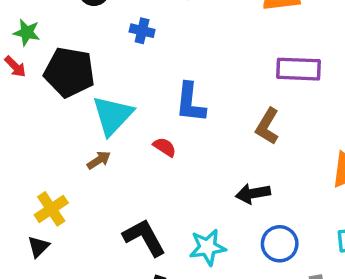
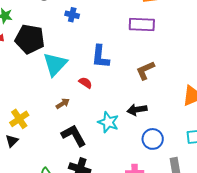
purple rectangle: (298, 69) -> (142, 24), moved
brown L-shape: (267, 126) -> (145, 70), turned 35
brown arrow: (99, 160) -> (63, 104), moved
cyan star: (208, 247) -> (108, 122), moved, turned 30

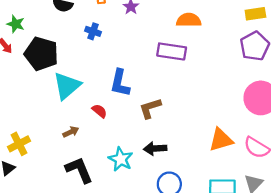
brown L-shape: (145, 70) -> (150, 108), moved

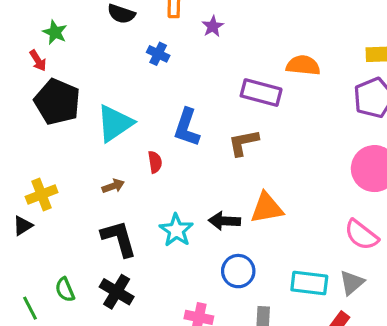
orange semicircle: (189, 20) -> (303, 65), moved
black pentagon: (41, 54) -> (57, 102), moved
brown L-shape: (150, 108) -> (243, 143), moved
red semicircle: (99, 111) -> (155, 162), turned 35
orange triangle: (221, 140) -> (267, 208), moved

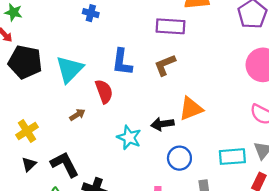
red semicircle: (155, 162) -> (104, 91), size x1.5
black triangle: (23, 226) -> (29, 164), moved
black L-shape: (119, 239) -> (65, 164), moved

